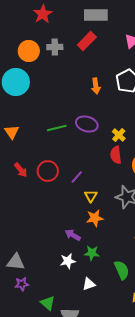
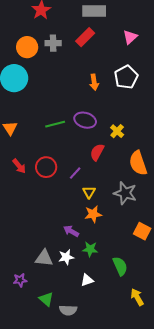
red semicircle: (116, 155) -> (97, 152), moved, turned 36
gray triangle: (16, 262) -> (44, 258), moved

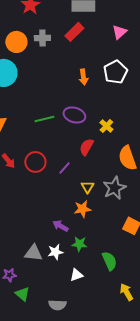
yellow triangle: (89, 192) -> (87, 187), moved
gray star: (125, 193) -> (114, 188), turned 30
green triangle: (46, 299) -> (22, 294), moved

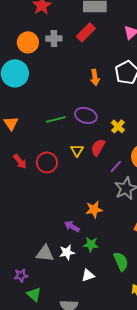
purple line: (64, 168) -> (116, 166), moved
yellow triangle: (87, 187) -> (77, 150), moved

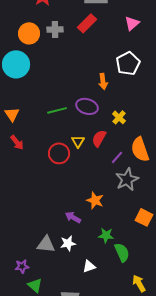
orange arrow: (95, 77) -> (103, 81), moved
red arrow: (20, 161) -> (17, 142), moved
red circle: (47, 162) -> (59, 153), moved
orange star: (94, 209) -> (95, 200), turned 30
green star: (91, 244) -> (106, 235), moved

